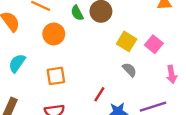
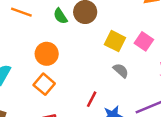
orange circle: (54, 34) -> (47, 54), moved
orange square: (56, 76) -> (44, 84), turned -36

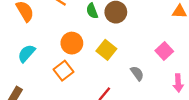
yellow square: (115, 41) -> (106, 50), moved

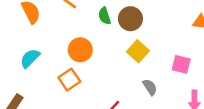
yellow square: (106, 50) -> (138, 51), moved
pink square: (164, 51) -> (181, 64), turned -36

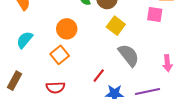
pink square: (181, 64) -> (155, 15), moved
gray semicircle: (150, 87) -> (129, 55), size x1.6

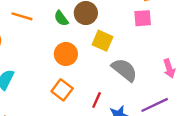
orange circle: (67, 29) -> (66, 54), moved
orange square: (60, 55) -> (62, 90), moved

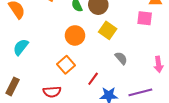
gray semicircle: (124, 70) -> (121, 58), size x0.6

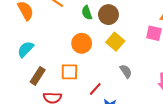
orange square: (66, 65) -> (69, 72), turned 36
brown rectangle: (12, 86) -> (38, 76), moved

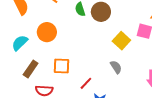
yellow square: (115, 42) -> (121, 41), moved
orange circle: (82, 43) -> (47, 32), moved

